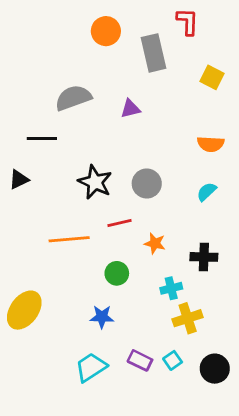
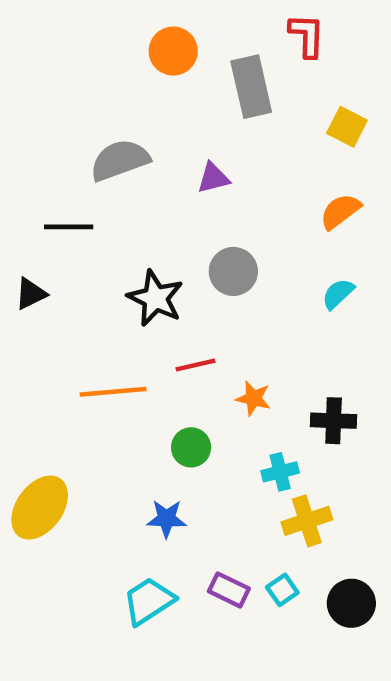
orange semicircle: (211, 144) -> (340, 211), moved, turned 140
gray circle: (147, 184) -> (233, 271), moved
cyan semicircle: (207, 192) -> (338, 294), moved

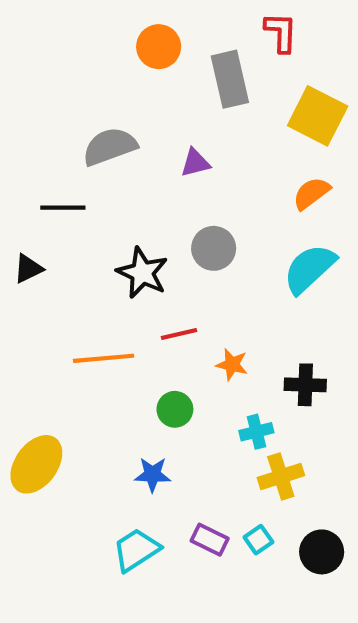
yellow square: (347, 127) -> (318, 116), size x1.6
cyan semicircle: (338, 294) -> (309, 269), size x1.8

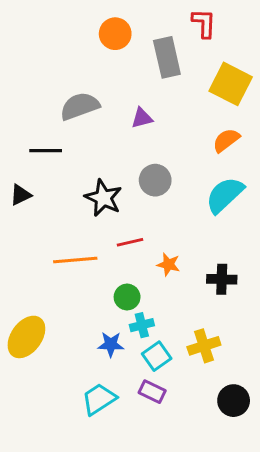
cyan cross: (256, 432) -> (142, 325), moved
cyan square: (258, 540) -> (157, 356), moved, size x1.4

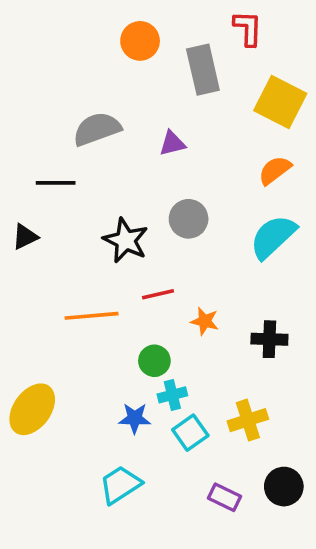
purple rectangle: (152, 392) -> (224, 497), moved

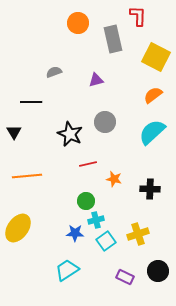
gray semicircle: (97, 129) -> (54, 72), size x0.6
black triangle: (25, 237) -> (14, 132), turned -35
orange line: (92, 316) -> (27, 176), moved

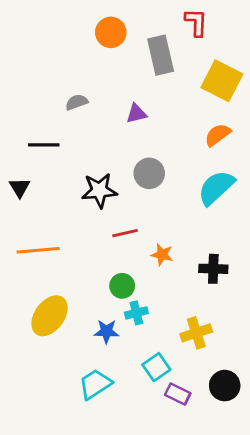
black star: (70, 134) -> (99, 190), turned -30
yellow ellipse: (18, 228) -> (50, 316), moved
cyan square: (106, 241) -> (156, 367), moved

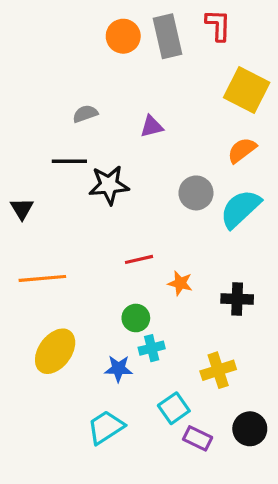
gray rectangle: (161, 55) -> (167, 36), moved
black line: (44, 145) -> (69, 161), moved
gray circle: (149, 173) -> (196, 193), moved
black star: (99, 190) -> (109, 185), moved

